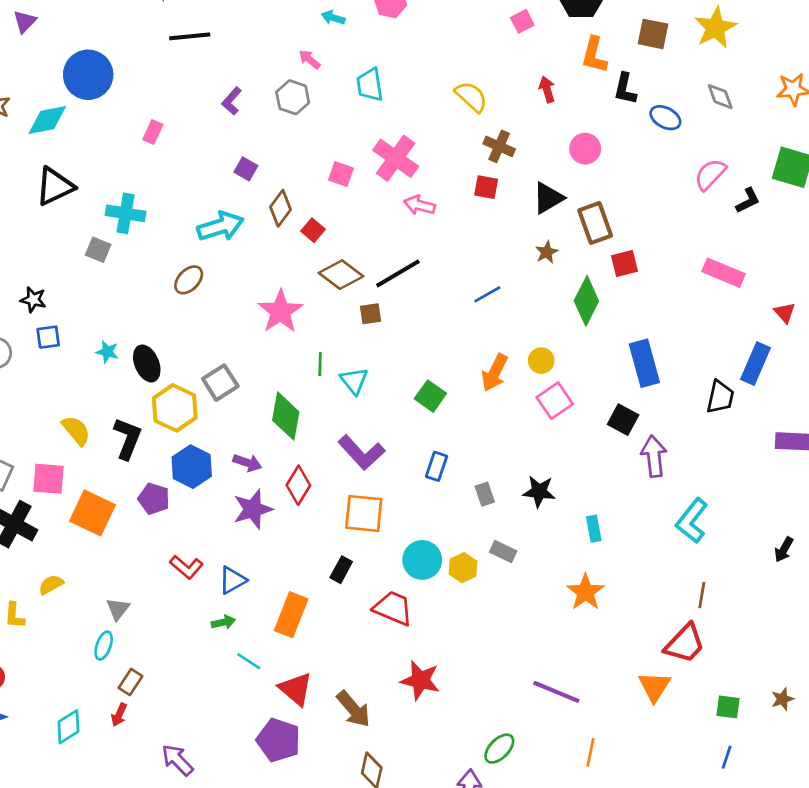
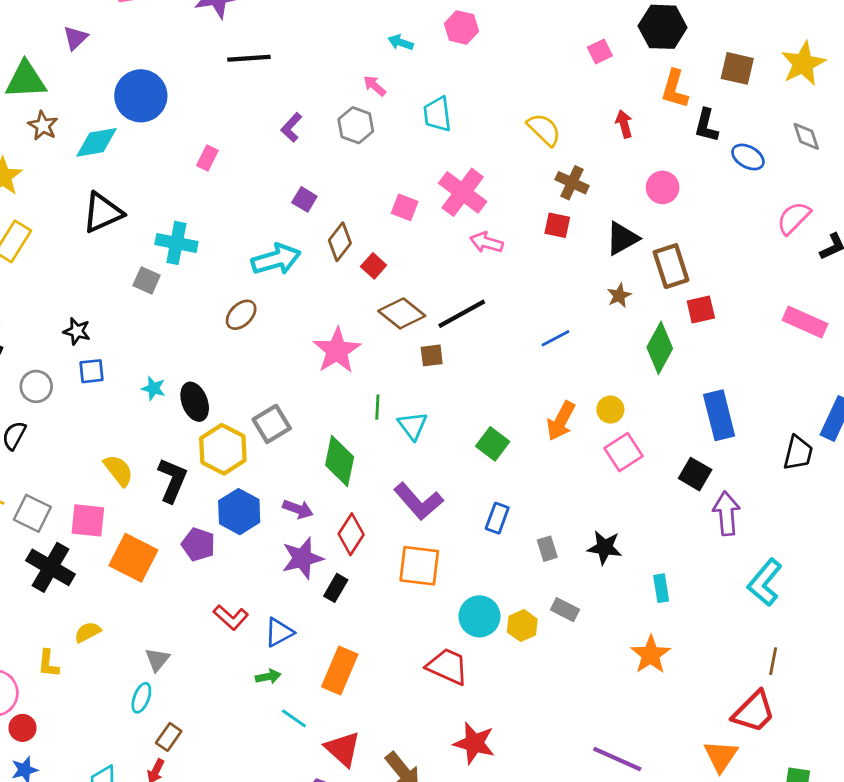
black rectangle: (341, 570) -> (336, 588), moved

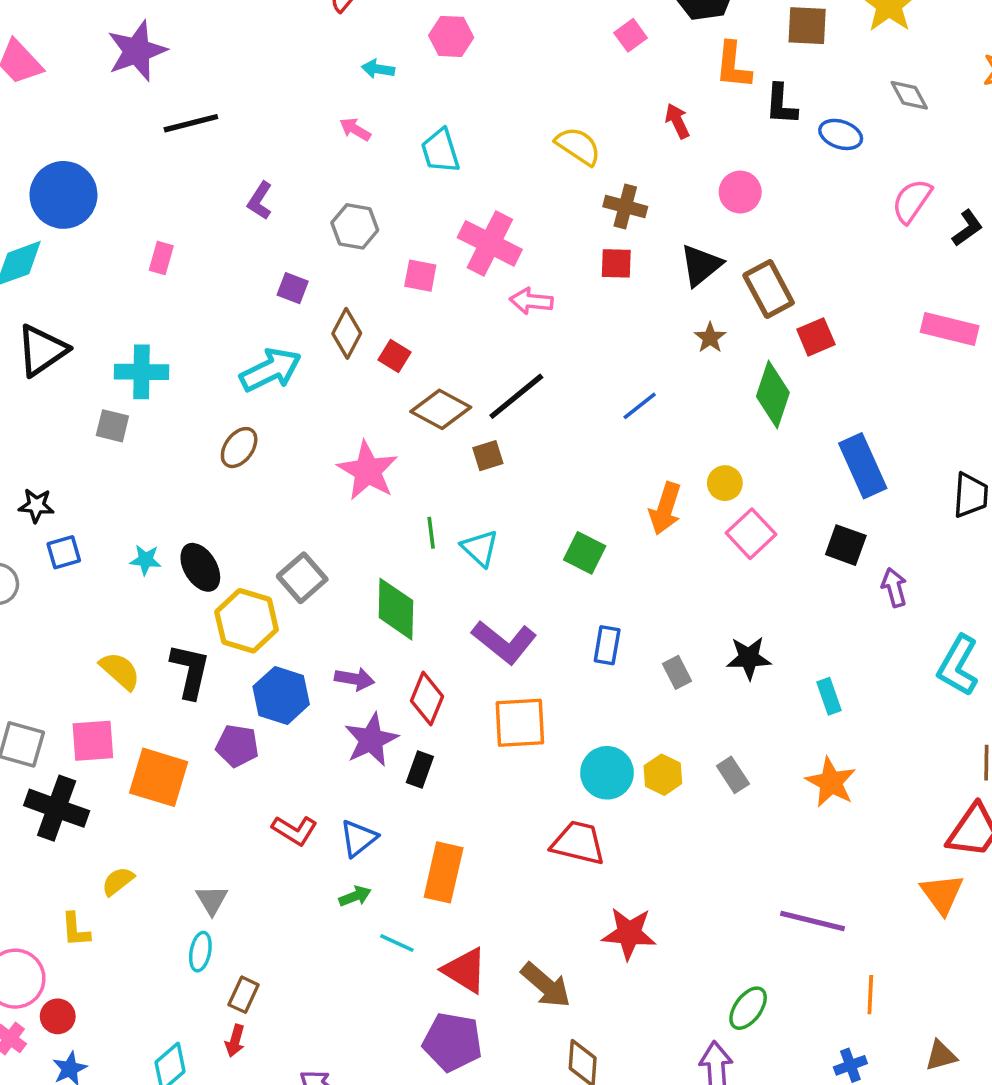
gray hexagon: (356, 125) -> (355, 226), moved
purple arrow: (726, 513) -> (894, 587), size x0.7
gray rectangle: (565, 610) -> (733, 775), moved, turned 40

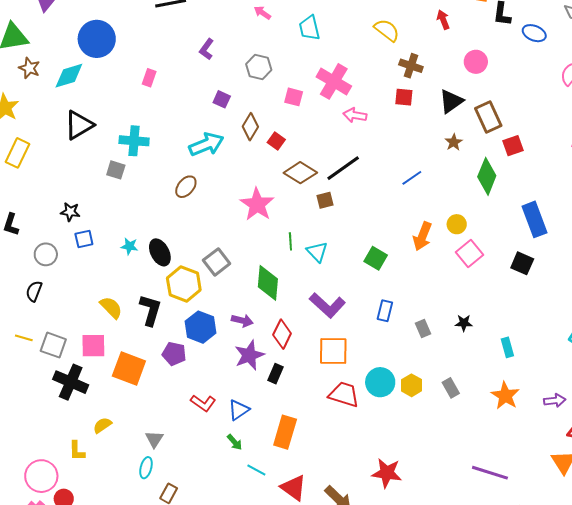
purple arrow: (894, 587) -> (555, 401), moved, turned 95
black star: (749, 658) -> (464, 323), size x0.7
red trapezoid: (578, 843) -> (344, 394), moved
green arrow: (355, 896) -> (235, 442), turned 66

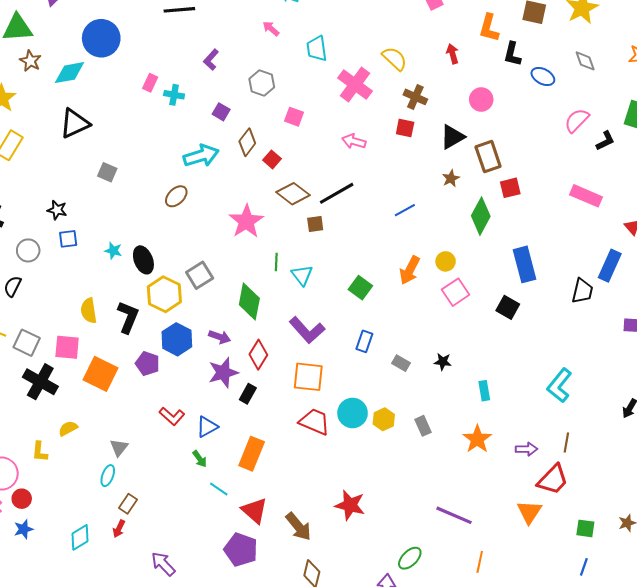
pink cross: (334, 81) -> (355, 85), moved
cyan cross: (134, 141) -> (174, 95), moved, size x0.7
yellow semicircle: (111, 307) -> (89, 311), turned -150
gray rectangle: (423, 328) -> (401, 363), turned -42

